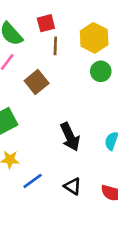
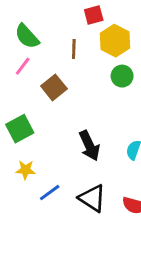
red square: (46, 23) -> (94, 15), moved
black triangle: (73, 186) -> (92, 198), size x1.5

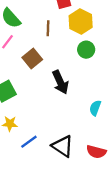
black arrow: (89, 146) -> (60, 82), moved

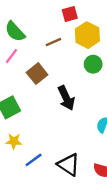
brown line: (48, 28) -> (53, 42), turned 64

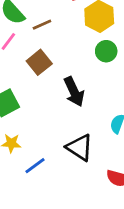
brown line: (53, 42) -> (42, 25), moved
black triangle: (69, 165) -> (80, 148), moved

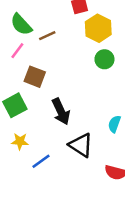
brown square: (39, 62) -> (35, 77), moved, turned -30
black arrow: (74, 92) -> (61, 112), moved

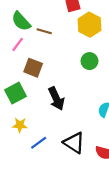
brown line: (47, 36) -> (44, 31), turned 40
green circle: (104, 59) -> (89, 61), moved
black triangle: (81, 145) -> (74, 143), moved

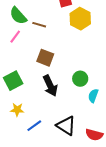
green circle: (89, 61) -> (80, 79), moved
brown square: (33, 68) -> (45, 58), moved

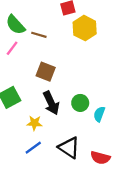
green circle: (80, 79) -> (80, 103), moved
yellow star: (17, 110) -> (34, 123), moved

